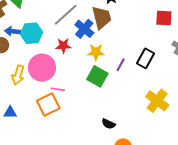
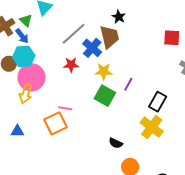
blue arrow: (13, 31) -> (22, 36), moved, turned -133
cyan hexagon: (32, 33) -> (24, 56), moved
black rectangle: (146, 58) -> (158, 102), moved
pink circle: (42, 68) -> (31, 77), moved
yellow cross: (157, 101) -> (152, 127), moved

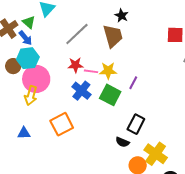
blue cross: (92, 48) -> (81, 91), moved
black rectangle: (158, 102) -> (136, 124), moved
pink line: (65, 108) -> (91, 71), moved
yellow cross: (152, 127) -> (156, 154), moved

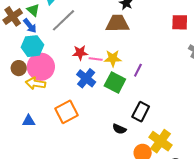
gray line: (77, 34) -> (63, 20), moved
brown trapezoid: (113, 36) -> (117, 24), turned -75
brown circle: (13, 66) -> (19, 68), moved
yellow arrow: (31, 96) -> (36, 83), turned 84
black semicircle: (122, 142) -> (119, 129), moved

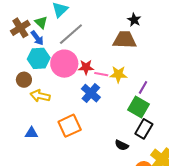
pink circle: (41, 67) -> (64, 64), moved
green square: (115, 82) -> (138, 107), moved

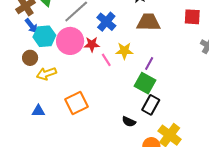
blue arrow: (37, 38) -> (31, 26), moved
brown trapezoid: (125, 40) -> (148, 22), moved
pink line: (101, 74) -> (106, 60), moved, turned 48
blue cross: (91, 93) -> (106, 22), moved
yellow arrow: (40, 96) -> (46, 74), turned -30

